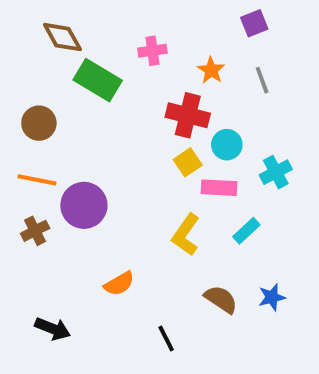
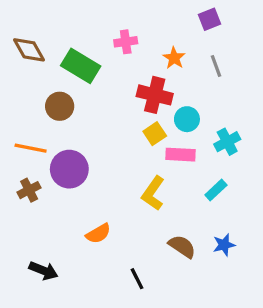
brown diamond: (62, 37) -> (29, 50), moved
brown circle: (39, 123) -> (60, 106), moved
cyan rectangle: (246, 231) -> (216, 190), moved

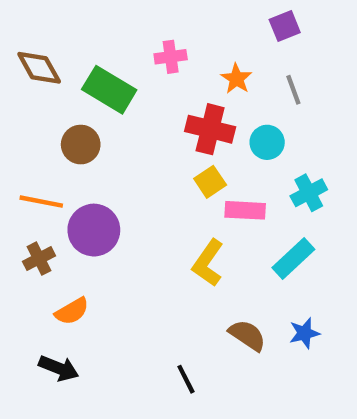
cyan circle: (187, 119) -> (267, 142), moved
cyan rectangle: (216, 190) -> (293, 259), size x1.4
orange semicircle: (98, 234) -> (72, 311), moved

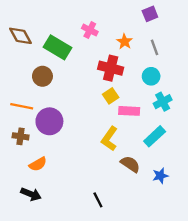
pink cross: (171, 57) -> (90, 30), turned 35
cyan circle: (267, 142) -> (151, 76), moved
brown cross: (39, 259) -> (21, 136), turned 35
brown semicircle: (247, 335) -> (130, 164), moved

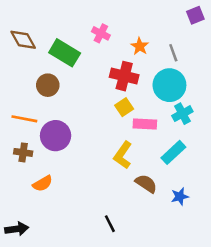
purple square: (150, 14) -> (195, 15), moved
cyan circle: (151, 76) -> (169, 85), size x1.6
black arrow: (31, 194) -> (17, 229), moved, turned -30

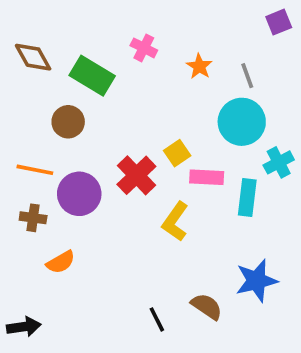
red cross: (124, 76) -> (136, 175), moved, turned 32
cyan cross: (182, 114) -> (279, 162), moved
cyan rectangle: (173, 152) -> (247, 197), moved, turned -40
brown semicircle: (146, 184) -> (207, 306), moved
blue star: (180, 196) -> (257, 281), size x1.6

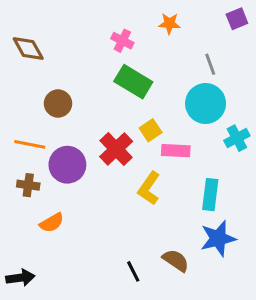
orange star: (199, 66) -> (169, 23), moved, turned -30
green rectangle: (92, 76) -> (133, 82), moved
cyan rectangle: (247, 197) -> (210, 195), moved

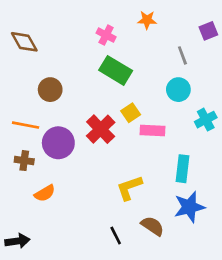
purple square: (237, 19) -> (208, 31), moved
cyan circle: (206, 103) -> (178, 90), size x0.7
yellow L-shape: (149, 188) -> (129, 188), moved, turned 36

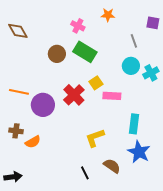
purple square: (208, 31) -> (153, 23), turned 32
brown circle: (50, 90) -> (57, 54), moved
cyan cross: (206, 120) -> (151, 73), moved
brown cross: (24, 161) -> (16, 131), moved
blue star: (189, 207) -> (139, 152), turned -30

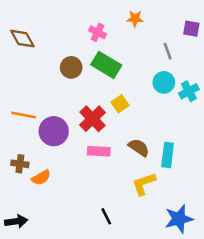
pink rectangle: (112, 96) -> (99, 151), moved
yellow L-shape: (95, 138) -> (144, 184), moved
blue star: (139, 152) -> (179, 219), moved, turned 30
brown semicircle: (112, 166) -> (139, 148), moved

